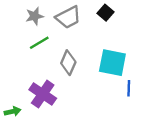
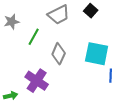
gray star: (35, 16) -> (12, 22), moved
green line: (39, 43) -> (34, 37), turned -30

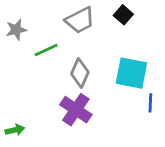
green line: (34, 37) -> (46, 50), turned 36
purple cross: (37, 81) -> (76, 110), moved

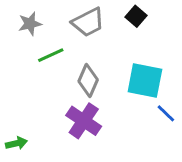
gray star: (16, 30) -> (30, 24), moved
blue line: (150, 103) -> (166, 113), turned -48

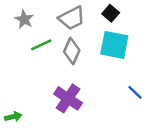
gray star: (30, 24) -> (24, 19), turned -30
gray diamond: (88, 80) -> (72, 51), moved
cyan square: (145, 80) -> (114, 45), moved

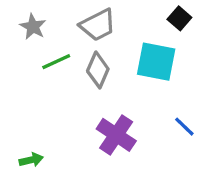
black square: (111, 13) -> (179, 18), moved
purple cross: (68, 98) -> (116, 135), moved
green arrow: (13, 117) -> (31, 160), moved

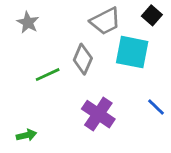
gray trapezoid: (98, 25) -> (105, 21), moved
green line: (56, 62) -> (48, 75), moved

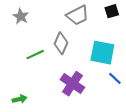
black square: (152, 15) -> (112, 11), turned 32
cyan square: (132, 52) -> (102, 53), moved

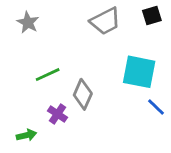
gray diamond: (61, 43) -> (83, 94), moved
purple cross: (72, 84) -> (57, 114), moved, size x0.6

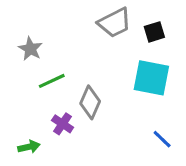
black square: (152, 15) -> (154, 32), moved
gray star: (28, 23) -> (30, 49), moved
blue line: (156, 107) -> (162, 139), moved

